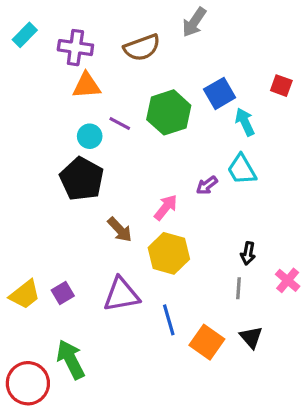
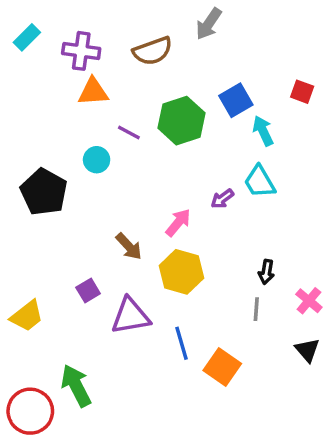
cyan circle: (90, 136) -> (97, 160), moved
black pentagon: (82, 179) -> (44, 192), moved
purple square: (63, 293) -> (88, 291), moved
black triangle: (251, 337) -> (307, 350), moved

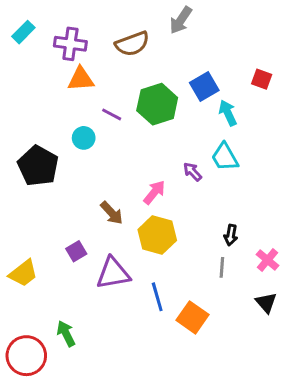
purple arrow: (222, 199) -> (193, 172), turned 84
green arrow: (76, 386) -> (66, 334), size x0.7

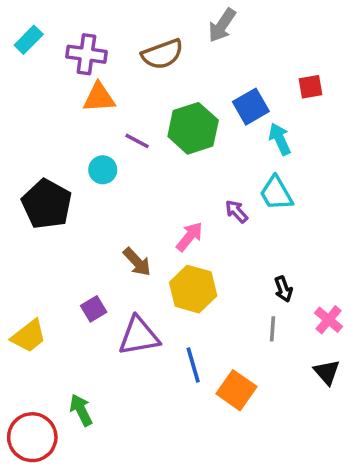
red square: (262, 79) -> (310, 87), moved, turned -30
black arrow: (231, 235) -> (283, 289), turned -30

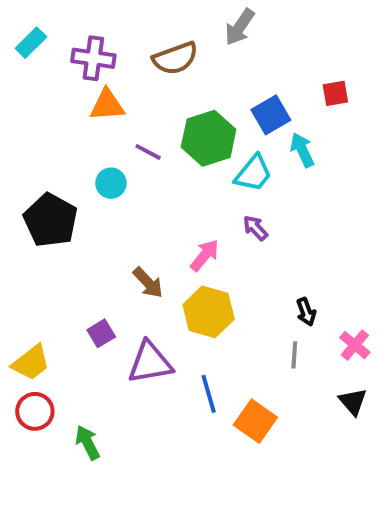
cyan trapezoid: (276, 193) -> (253, 173), moved, turned -111
red circle: (32, 437) -> (35, 411), moved, size x0.7

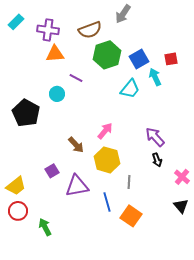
red square: (335, 93) -> (171, 59), moved
green hexagon: (209, 138) -> (107, 55), moved
purple arrow: (255, 228) -> (155, 137), moved, size x1.5
gray line: (294, 355) -> (129, 182), moved

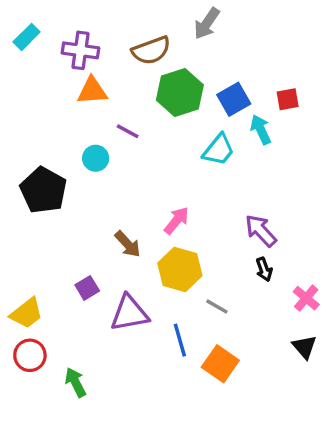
gray line: (129, 182) -> (217, 306), turned -64

